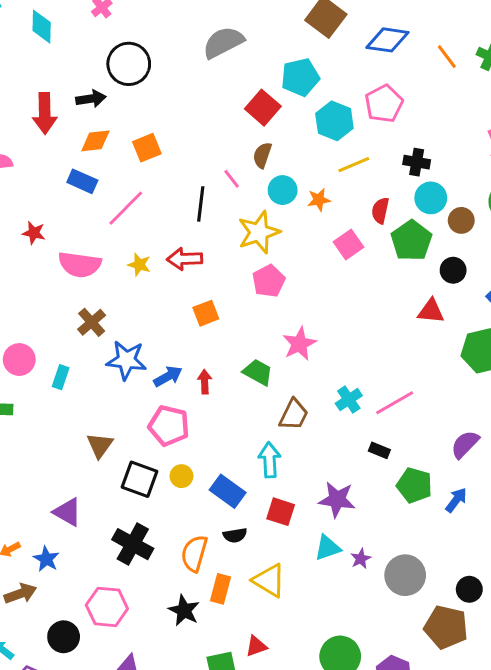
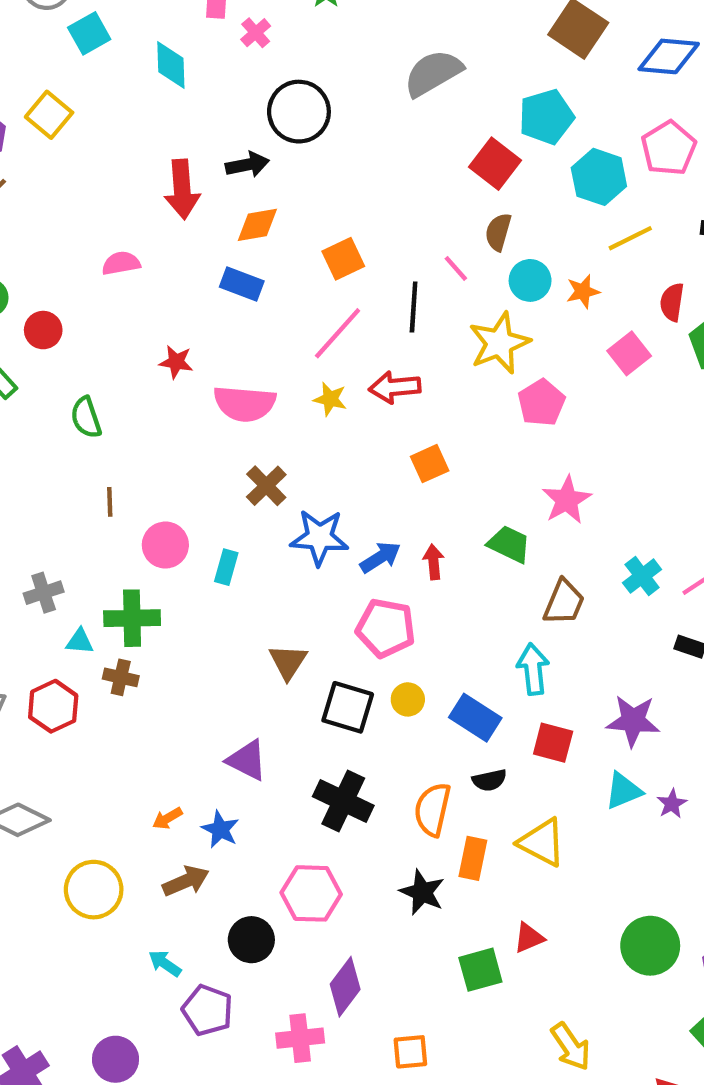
orange square: (147, 148) -> (343, 259), moved
pink line: (126, 208) -> (338, 333), moved
pink pentagon: (269, 281) -> (541, 403), moved

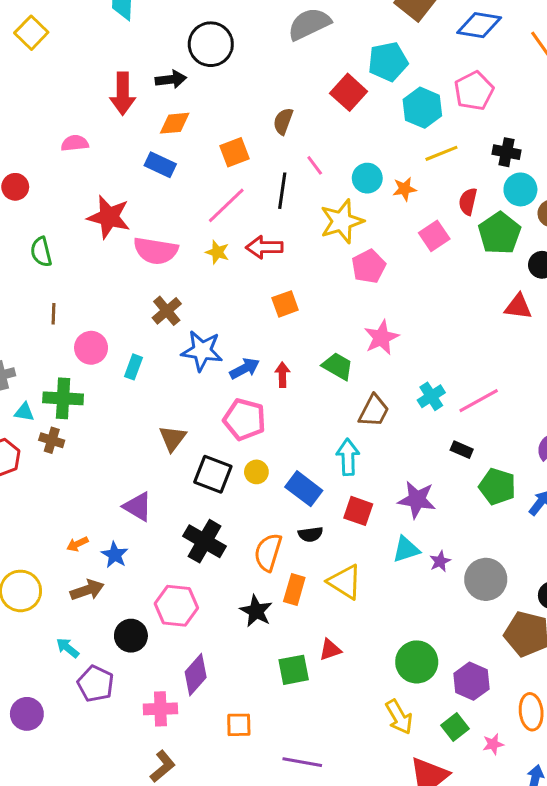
brown semicircle: (498, 232) -> (283, 121), moved
red star: (176, 362) -> (109, 217), size x1.8
yellow arrow: (571, 1047) -> (399, 717), moved

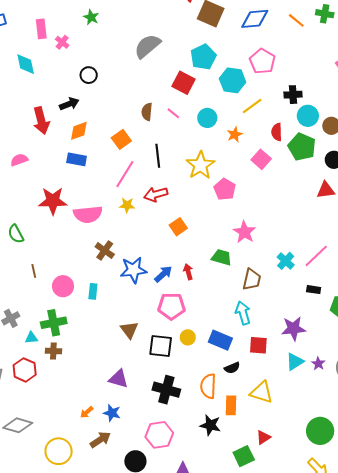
black circle: (211, 44) -> (89, 75), size x0.6
pink line: (315, 165) -> (173, 113), moved
cyan circle: (367, 178) -> (207, 118), moved

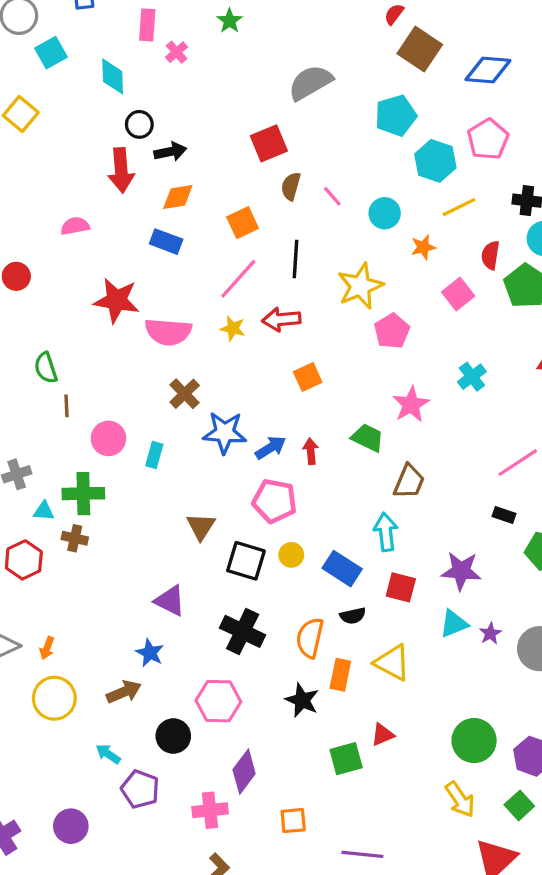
black circle: (89, 75) -> (139, 124), moved
red square: (183, 83) -> (269, 143), moved, turned 30
green semicircle: (16, 234) -> (46, 368), moved
cyan cross: (286, 261) -> (472, 377), moved
orange arrow: (87, 412) -> (47, 648), moved, turned -40

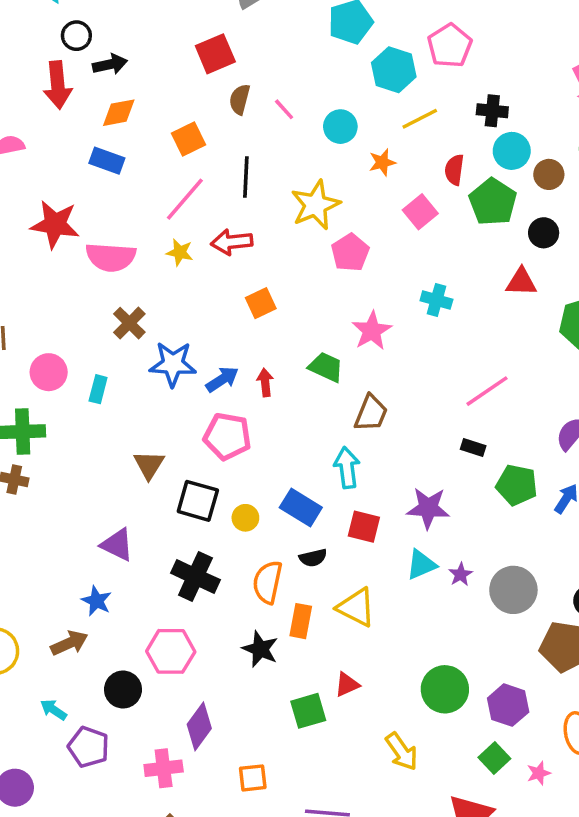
cyan cross: (472, 377) -> (436, 300), turned -36
yellow circle: (291, 555) -> (245, 518), moved
yellow arrow: (460, 799) -> (402, 752), moved

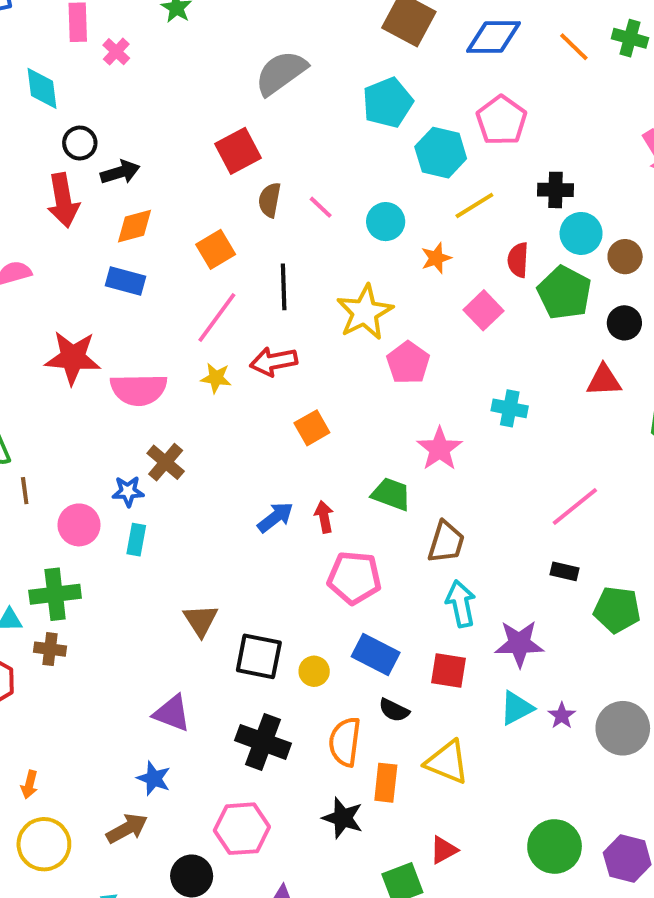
blue star: (173, 364) -> (128, 491), moved, size x0.6
pink pentagon: (227, 436) -> (354, 578), moved
cyan arrow: (347, 468) -> (461, 604), moved
black semicircle: (313, 558) -> (394, 710), turned 44

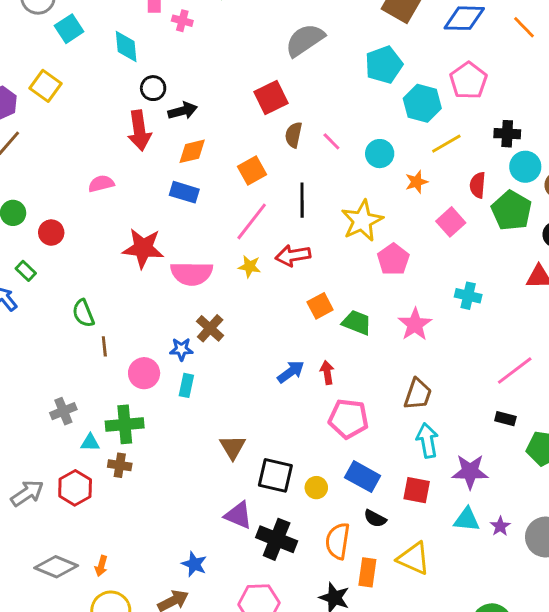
pink cross: (116, 52) -> (182, 21), turned -30
green trapezoid: (391, 494) -> (357, 323), moved
cyan triangle: (517, 708) -> (467, 520), turned 32
purple triangle: (172, 713) -> (238, 515), moved

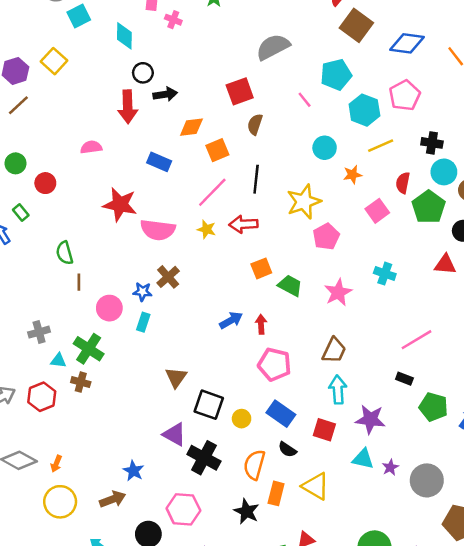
pink line: (331, 141) -> (305, 100), moved
orange diamond: (192, 151) -> (191, 127), moved
green cross: (125, 424) -> (89, 349), turned 32

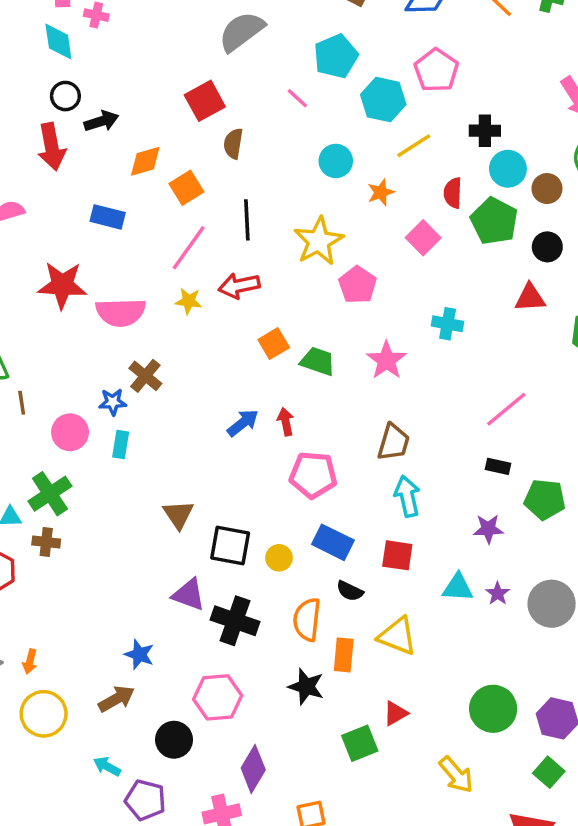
cyan diamond: (124, 36) -> (58, 42), moved
green cross: (89, 349) -> (50, 494), turned 32
purple star: (370, 419) -> (488, 529), moved, size x0.7

